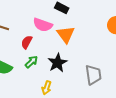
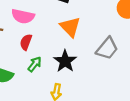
pink semicircle: (43, 25) -> (23, 16), moved
gray trapezoid: (93, 75) -> (107, 48), moved, turned 55

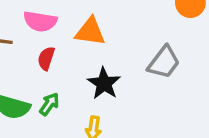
orange triangle: (70, 27) -> (90, 32), moved, turned -35
green arrow: (35, 64) -> (49, 104), moved

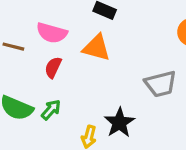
gray trapezoid: (164, 62) -> (161, 84), turned 32
black star: (104, 83) -> (119, 123), moved

